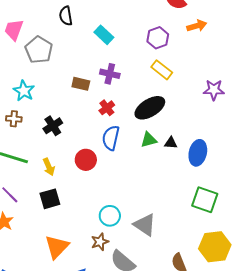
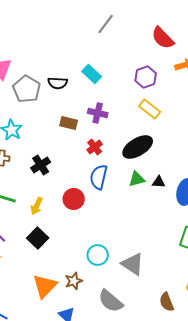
black semicircle: (66, 16) -> (58, 83), moved, turned -78
yellow arrow: (49, 167) -> (37, 206), turned 48
black square: (50, 199) -> (38, 238), turned -30
brown star: (100, 242) -> (74, 281), moved

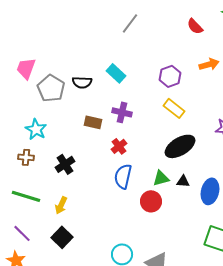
red semicircle: (163, 38) -> (195, 26), moved, size x0.7
black ellipse: (138, 147) -> (180, 146), moved
red circle: (74, 199) -> (151, 201), moved

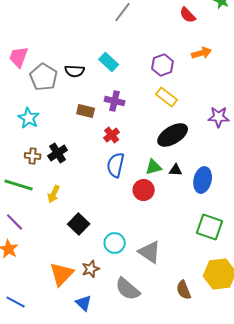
brown cross: (26, 157) -> (33, 156), moved
black square: (62, 237) -> (79, 224), moved

